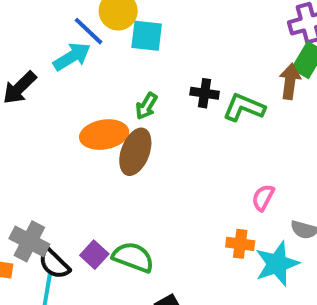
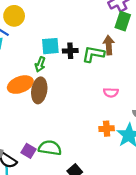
cyan square: (147, 36) -> (50, 46), moved
brown arrow: (290, 81) -> (109, 45), moved
pink semicircle: (263, 198) -> (111, 93), moved, turned -104

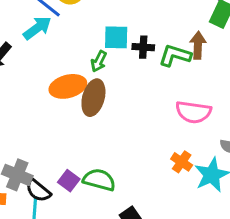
pink semicircle: (111, 93) -> (193, 112), size x1.6
orange cross: (107, 129) -> (182, 162), turned 32

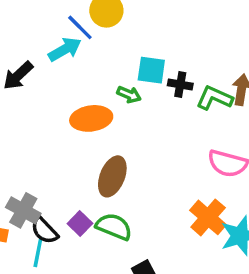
green arrow: (99, 61) -> (129, 95), turned -100
brown ellipse: (93, 98) -> (112, 176), moved
orange cross: (182, 162) -> (208, 217), size x1.5

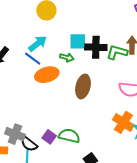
blue line: (80, 27) -> (33, 59), moved
cyan arrow: (65, 49) -> (38, 44), moved
black cross: (180, 85) -> (96, 47), size x1.5
brown ellipse: (112, 176) -> (83, 86), moved

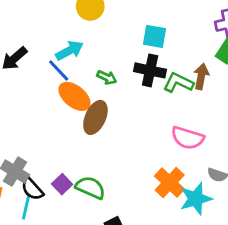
cyan square: (78, 41) -> (155, 36), moved
orange ellipse: (47, 75) -> (74, 96), turned 45
brown ellipse: (83, 86) -> (95, 117), moved

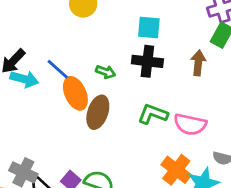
cyan arrow: (69, 51) -> (24, 79), moved, turned 48
green L-shape: (178, 83) -> (153, 114), moved
orange ellipse: (74, 96) -> (75, 93), turned 32

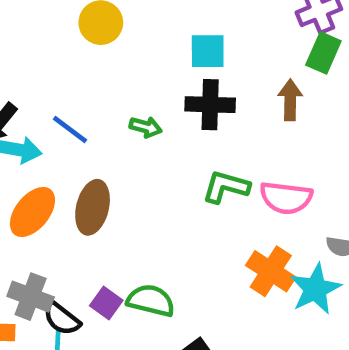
orange ellipse: (75, 93) -> (32, 212), moved, turned 68
brown ellipse: (98, 112) -> (93, 207), moved

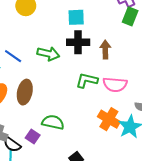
brown arrow: (290, 100) -> (105, 50), moved
green arrow: (146, 127) -> (48, 54), size x1.5
green semicircle: (151, 301) -> (53, 122), moved

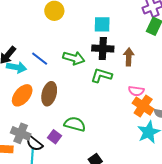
green L-shape: (87, 80) -> (101, 75), moved
pink semicircle: (115, 85) -> (136, 91), size x0.7
orange cross: (109, 119) -> (143, 106), moved

